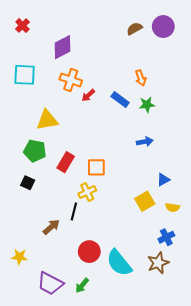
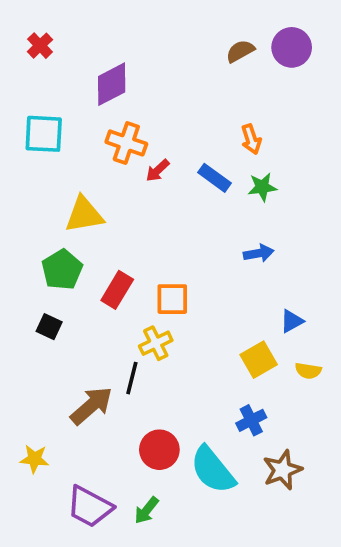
green pentagon: (35, 151) -> (62, 270), turned 30
brown arrow: (51, 227) -> (91, 406), size x1.4
blue cross: (166, 237) -> (251, 420), moved

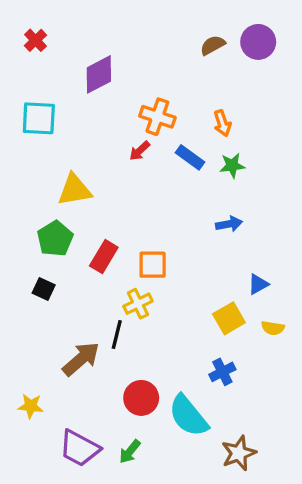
orange cross: (126, 143) -> (157, 117), moved
brown star: (282, 470) -> (239, 453), moved

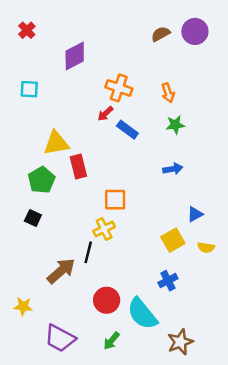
cyan square: (39, 118) -> (29, 89), size x0.7
blue rectangle: (190, 157) -> (127, 130), moved
red rectangle: (104, 257) -> (78, 166), moved, turned -45
green arrow: (130, 452) -> (111, 341), moved

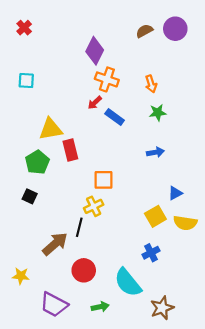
purple diamond: (75, 56) -> (95, 51), moved, turned -36
yellow semicircle: (206, 247) -> (185, 223), size x1.5
red circle: (107, 300) -> (84, 270), moved
green arrow: (111, 341) -> (100, 307), turned -140

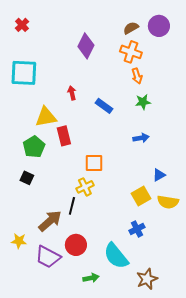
orange cross: (107, 79) -> (131, 52), moved
cyan square: (26, 81) -> (24, 73), size x1.8
red arrow: (95, 103) -> (72, 93), moved, turned 120
yellow star: (21, 276) -> (19, 241), moved
purple trapezoid: (54, 305) -> (48, 257), moved

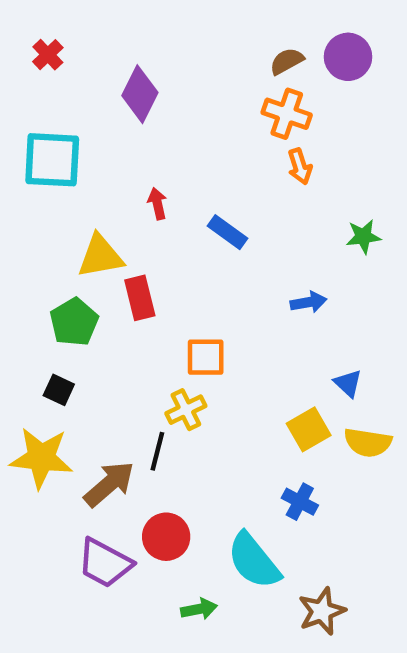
purple diamond: (86, 46) -> (140, 94), moved
green star: (143, 102) -> (363, 237), moved
blue triangle: (159, 175) -> (348, 383), turned -48
blue cross: (137, 229) -> (300, 502), turned -35
yellow star: (19, 241) -> (41, 458), moved, size x1.8

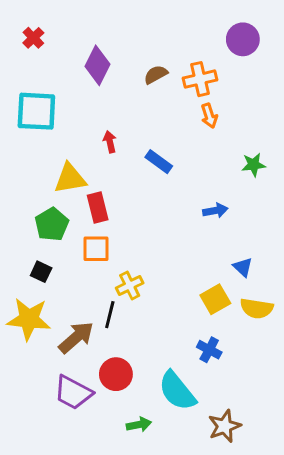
brown semicircle: (287, 61) -> (156, 75), moved
orange cross: (287, 114) -> (200, 79), turned -32
orange square: (206, 357) -> (96, 249), moved

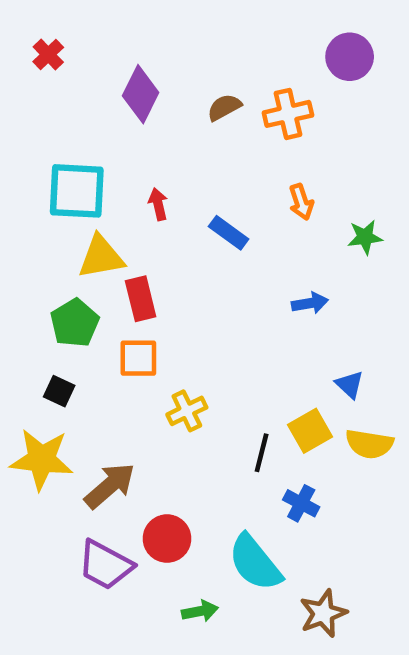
cyan square: (36, 111) -> (77, 191), moved
orange arrow: (209, 116) -> (301, 202), moved
black line: (110, 315) -> (262, 453), moved

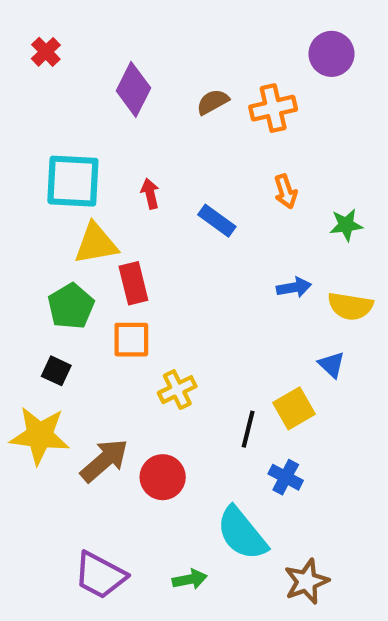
yellow semicircle: (369, 444) -> (350, 306), moved
red circle: (167, 539) -> (163, 477), moved
purple trapezoid: (105, 565) -> (100, 575), moved

